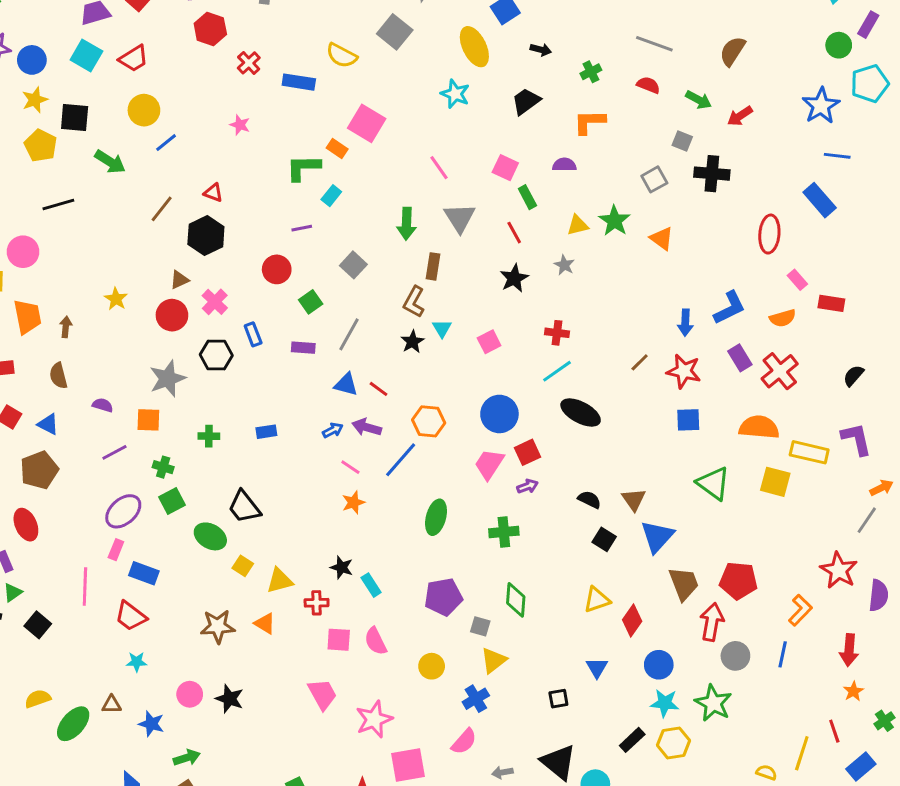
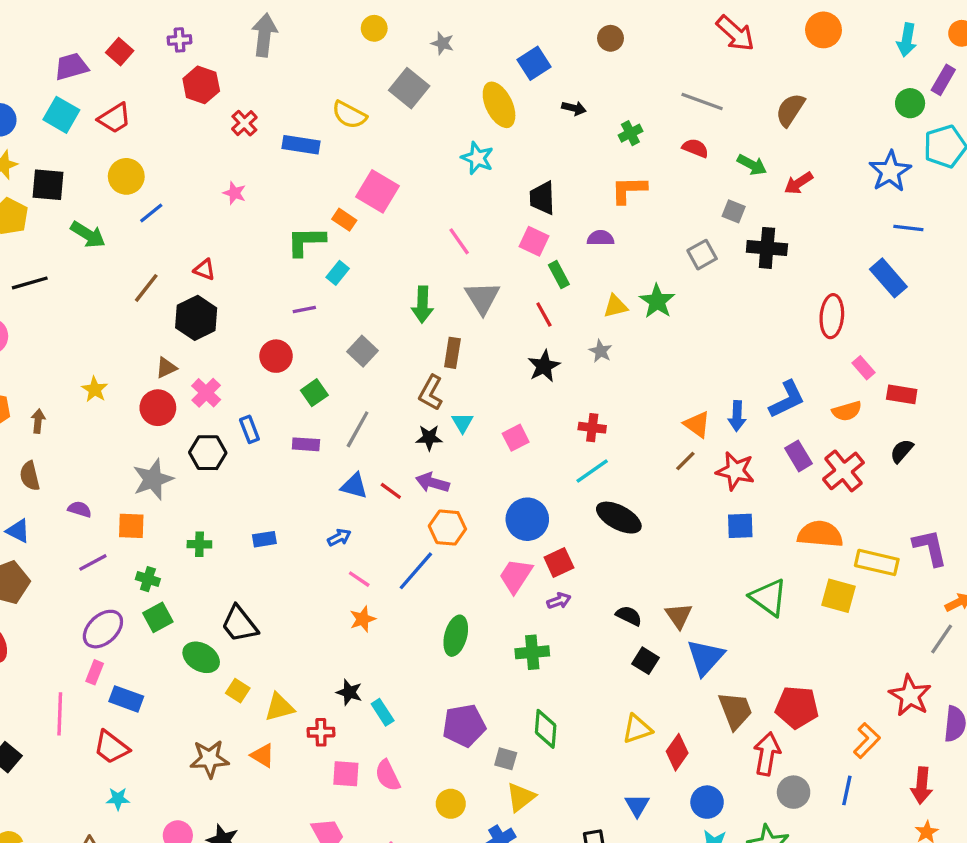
black trapezoid: (526, 101) -> (542, 198), moved, turned -56
orange triangle: (662, 238) -> (697, 424), moved
black star: (412, 342) -> (429, 438), turned 30
black semicircle: (853, 376) -> (902, 451), moved
purple arrow: (367, 427) -> (432, 483), moved

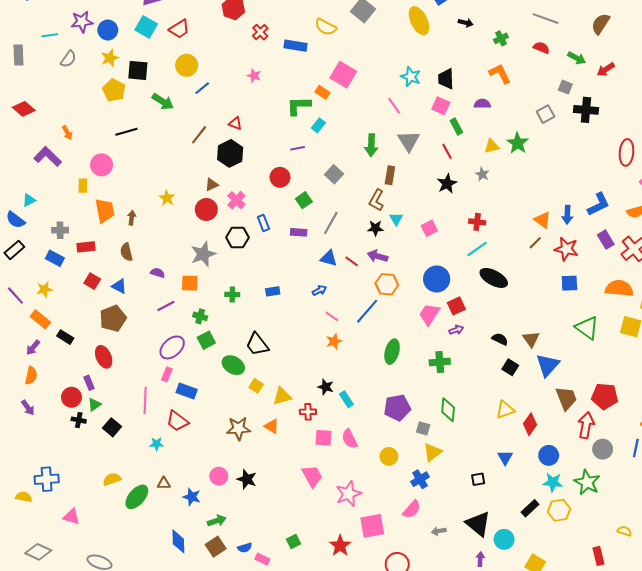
cyan star: (477, 158) -> (411, 77), moved
orange L-shape: (629, 190) -> (500, 74), turned 65
cyan star: (118, 799) -> (157, 444), moved

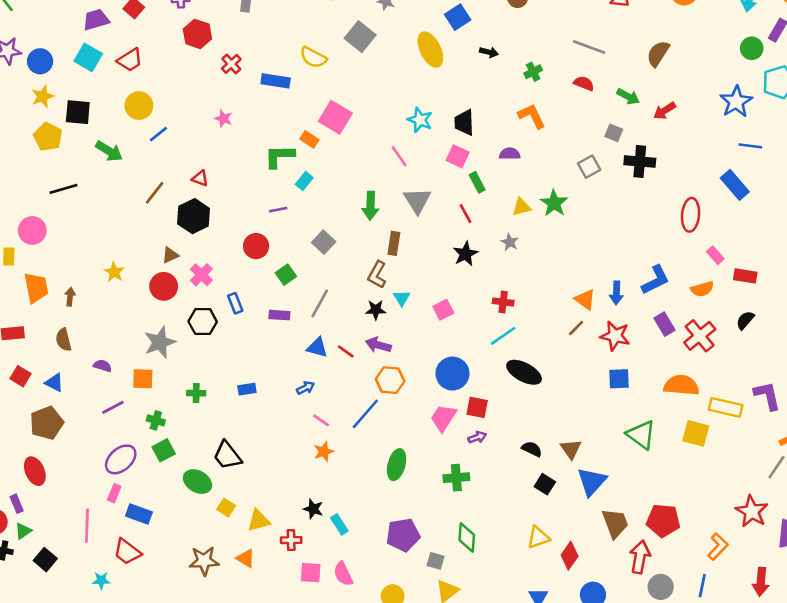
red square: (456, 306) -> (477, 407), turned 36

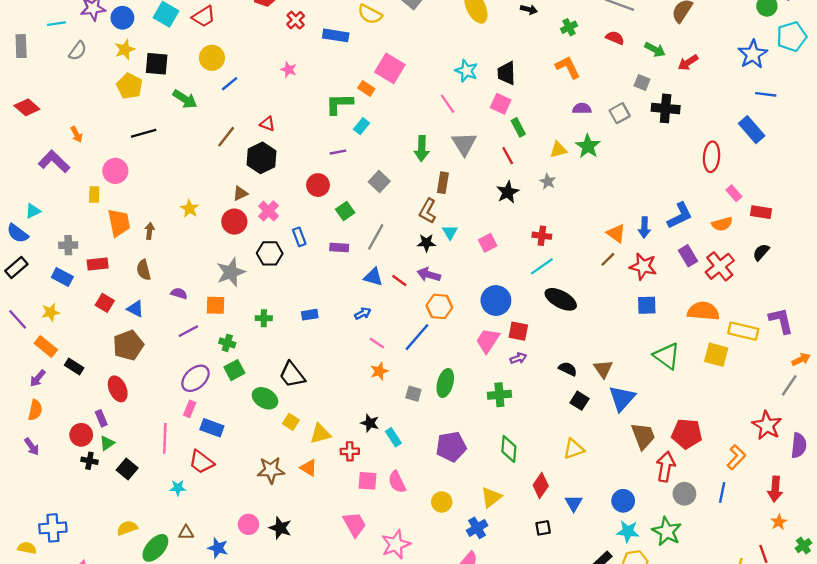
purple semicircle: (510, 154) -> (582, 108), moved
red diamond: (570, 556) -> (541, 485), moved
gray square: (436, 561) -> (413, 394), moved

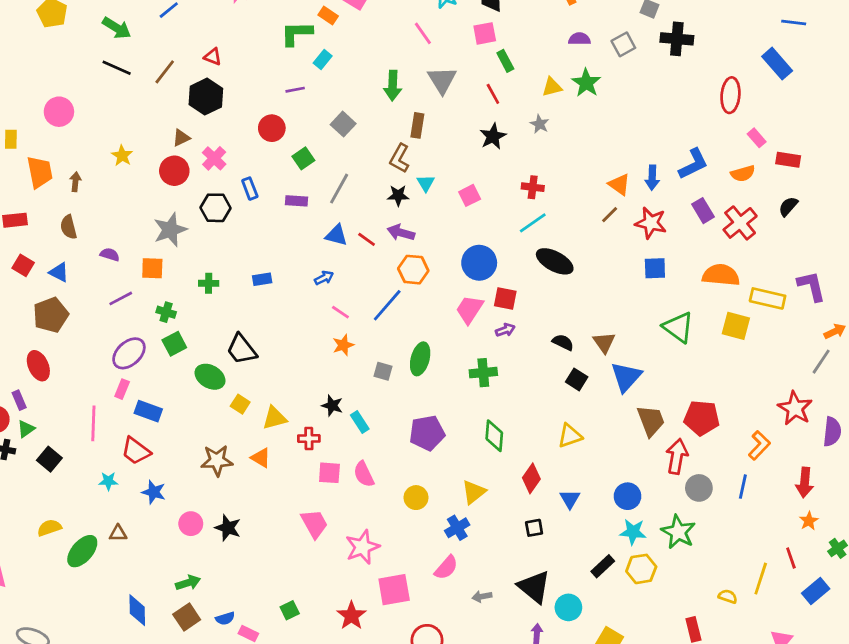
pink square: (501, 104) -> (485, 33), turned -36
black line: (144, 133) -> (117, 68), moved, turned 40
pink circle: (115, 171) -> (59, 112), moved
blue star: (218, 548) -> (154, 492), moved

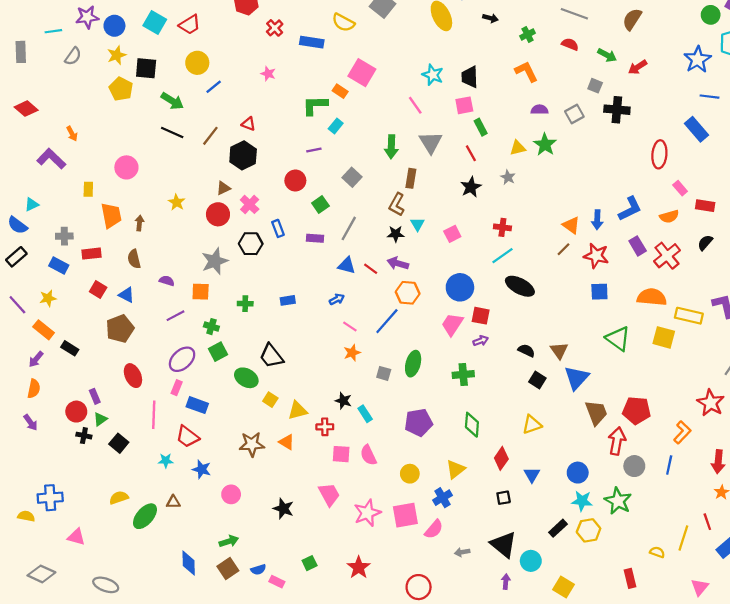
red ellipse: (38, 366) -> (133, 376), moved
black star: (228, 528) -> (283, 509), moved
pink square: (394, 590) -> (405, 515), moved

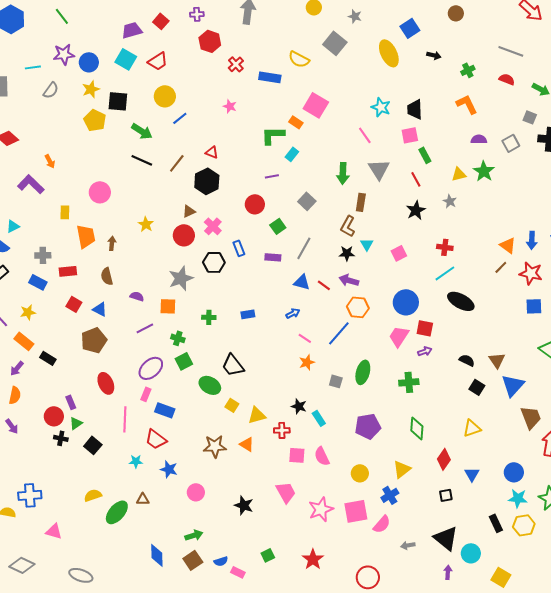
black rectangle: (558, 528) -> (496, 523), turned -72

